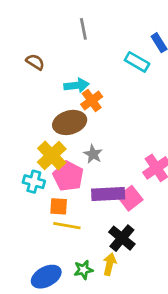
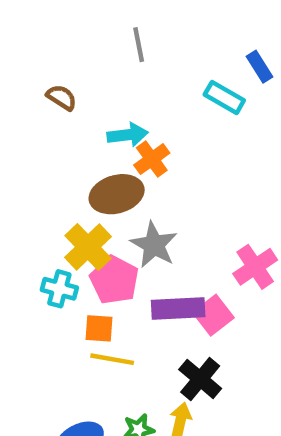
gray star: (93, 154) -> (154, 245), size x1.5

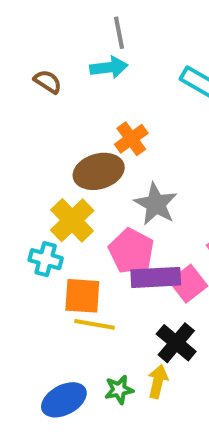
cyan arrow: (128, 135) -> (109, 67), moved
gray star: (154, 245) -> (156, 204), moved
pink pentagon: (114, 280) -> (131, 251), moved
orange square: (99, 328) -> (82, 296), size x1.4

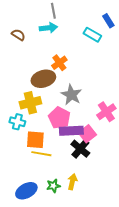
yellow cross: (72, 220) -> (30, 103), turned 30
black cross: (176, 343) -> (80, 149), moved

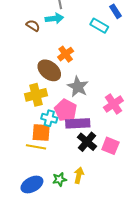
brown semicircle: (18, 35) -> (33, 26), moved
brown ellipse: (43, 79) -> (49, 70), turned 55
cyan cross: (17, 122) -> (49, 118), moved
pink square: (87, 134) -> (110, 146), moved, turned -30
yellow line: (41, 154) -> (36, 147), moved

